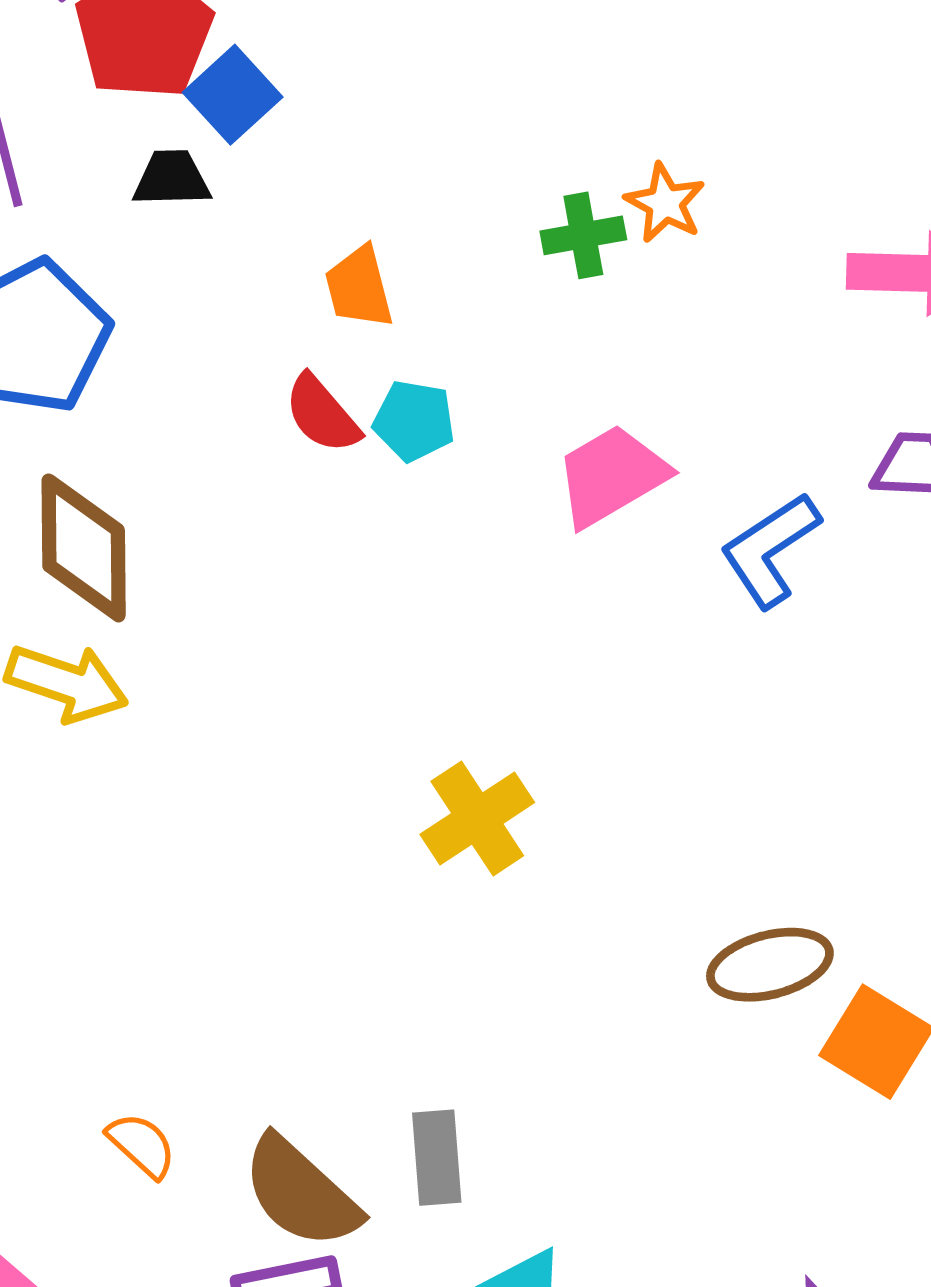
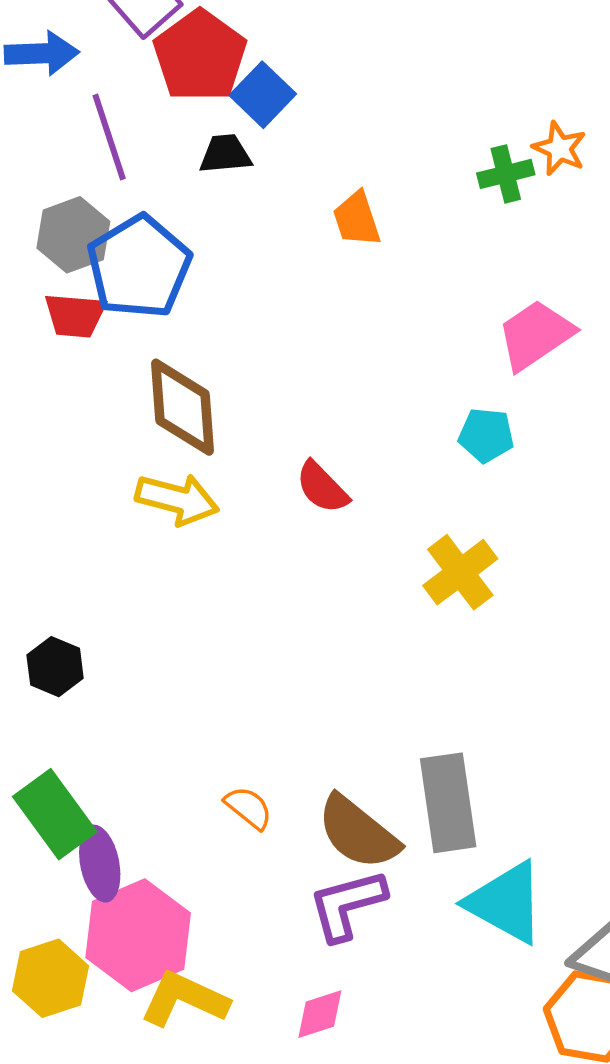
red semicircle: (322, 414) -> (322, 487), moved
cyan pentagon: (414, 421) -> (486, 435), moved
gray rectangle: (437, 1158) -> (448, 803), size x1.5

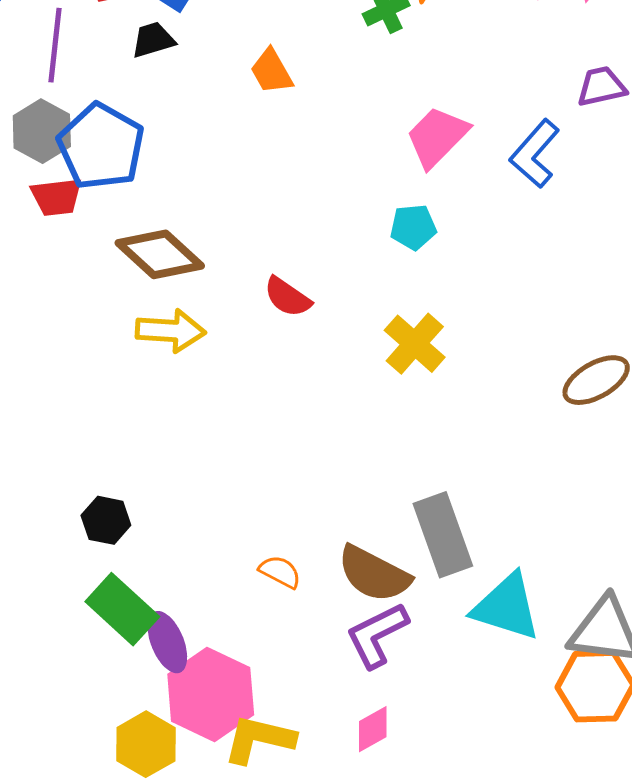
purple line: (109, 137) -> (55, 45), turned 36
brown diamond: (182, 407) -> (160, 254), turned -32
black hexagon: (55, 667) -> (106, 520), moved

